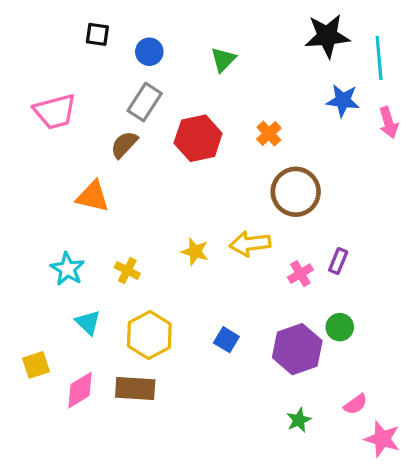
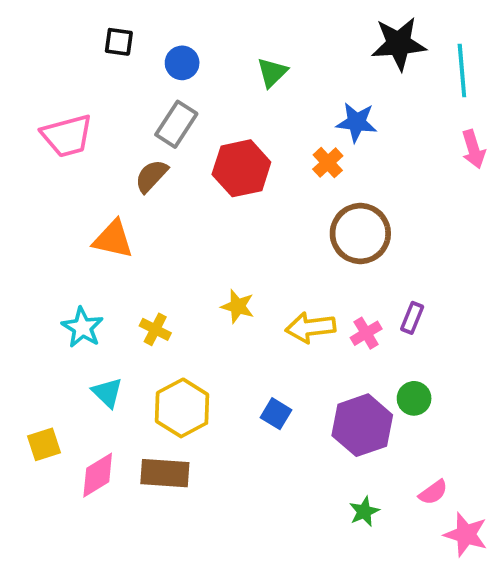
blue star: (343, 100) -> (357, 122), moved
yellow arrow: (250, 244) -> (311, 327), moved

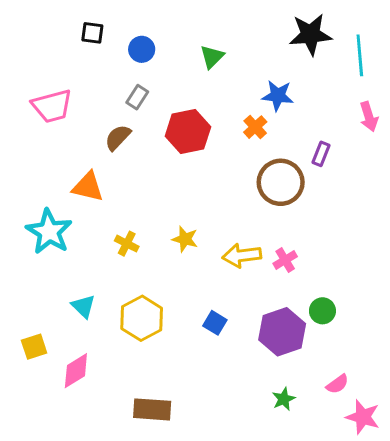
gray rectangle: (176, 124) -> (137, 97), size x0.7
purple rectangle: (412, 318) -> (321, 154), moved
cyan star: (82, 327) -> (49, 232), moved, size x1.4
yellow cross: (155, 329) -> (127, 244), moved
brown rectangle: (165, 473) -> (152, 409), moved

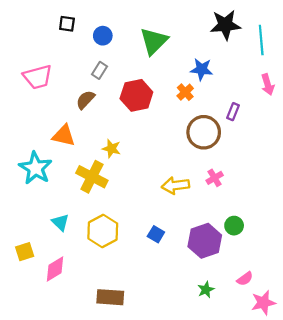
green triangle: (212, 57) -> (154, 41), size x1.6
yellow star: (185, 239) -> (111, 149), moved
yellow cross: (127, 244) -> (92, 177), size x1.8
pink cross: (285, 260) -> (215, 178), moved
pink star: (363, 417) -> (263, 303), turned -30

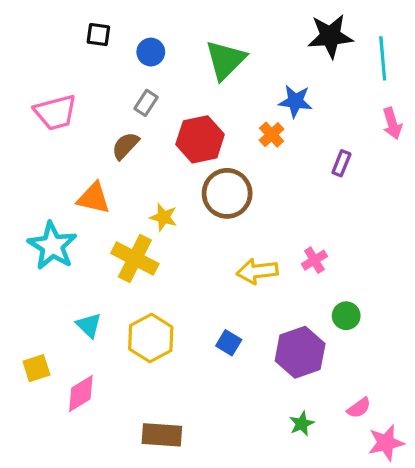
brown circle: (204, 132) -> (227, 193), moved
green circle: (234, 226) -> (346, 316), moved

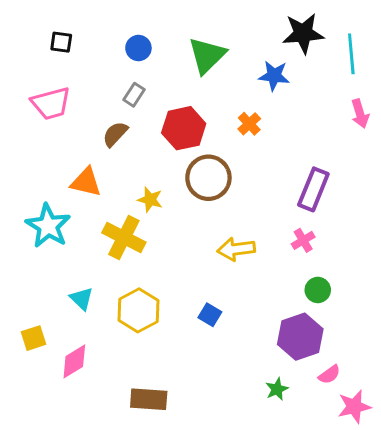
black square: (98, 35) -> (61, 42), moved
blue star: (295, 101) -> (274, 76), moved
purple rectangle: (341, 163) -> (313, 189), moved, size x1.8
pink cross: (314, 260) -> (303, 240), moved
purple hexagon: (300, 352) -> (300, 337), moved

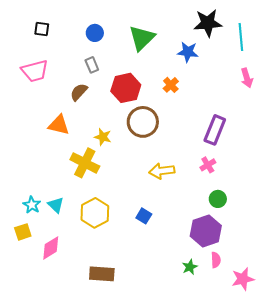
gray rectangle: (134, 95) -> (92, 65), turned -56
cyan star: (48, 226) -> (32, 205), moved, size x0.6
pink semicircle: (329, 375) -> (216, 260), moved, turned -56

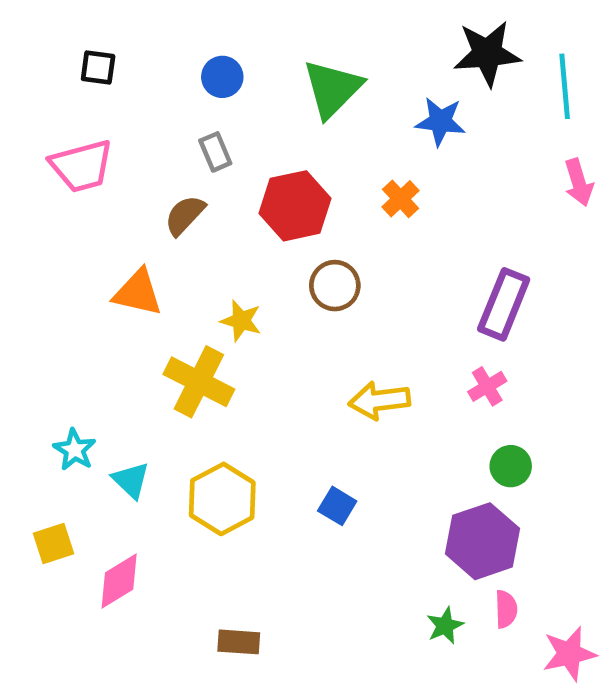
brown circle: (143, 122) -> (335, 286), size x0.7
cyan star: (32, 205) -> (75, 450), moved
brown rectangle: (102, 274) -> (239, 642), size x0.7

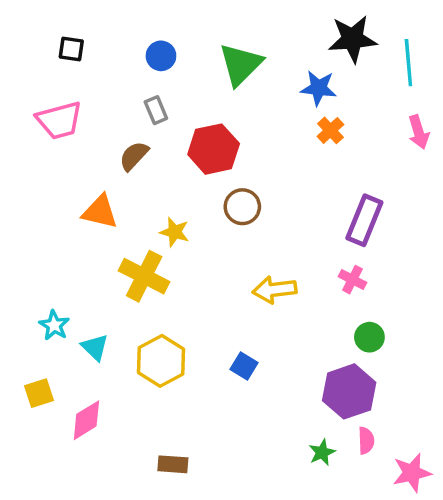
orange cross: (400, 199) -> (330, 130), moved
pink cross: (487, 386) -> (353, 280), turned -32

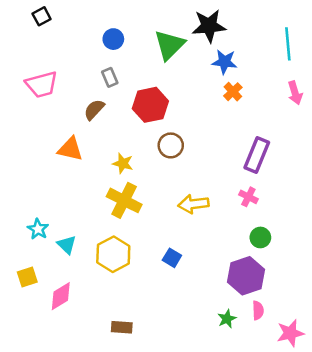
black star: (353, 39) -> (209, 26), moved
black square: (71, 49) -> (42, 16), moved, turned -36
yellow cross: (144, 276) -> (124, 200), moved

